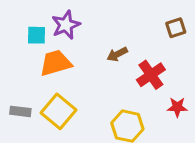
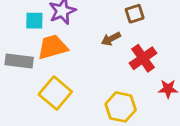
brown square: (176, 28) -> (135, 14), moved
gray rectangle: (20, 111) -> (19, 61), moved, size x1.4

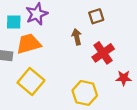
brown arrow: (111, 39) -> (77, 37), turned 105

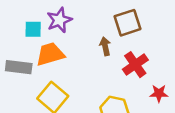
brown square: (96, 16) -> (127, 23), size x1.5

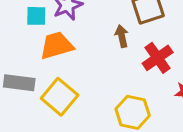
gray rectangle: (19, 67) -> (19, 83), moved

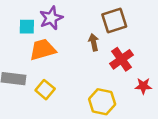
yellow square: (60, 97) -> (45, 90), size x0.7

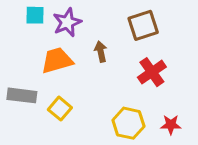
cyan square: (27, 27) -> (35, 15), moved
brown arrow: (94, 42) -> (101, 52), moved
red star: (143, 86) -> (171, 125), moved

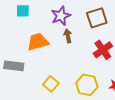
purple star: (67, 22) -> (61, 16), moved
yellow square: (60, 109) -> (51, 84), moved

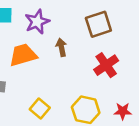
purple star: (61, 16) -> (37, 22), moved

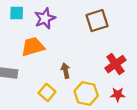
brown arrow: (61, 47) -> (66, 71), moved
red cross: (106, 65) -> (116, 64), moved

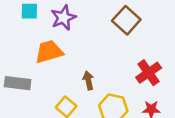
brown square: (97, 21) -> (126, 20), turned -30

